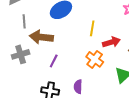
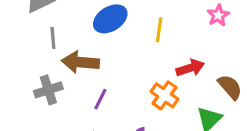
yellow line: (92, 28) -> (159, 30), moved

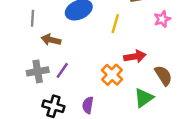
brown arrow: (80, 62) -> (51, 40), size x0.7
gray cross: (48, 90) -> (38, 71), moved

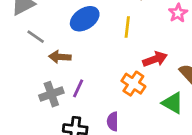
gray line: (33, 18) -> (36, 37), turned -49
green triangle: (144, 98) -> (173, 103), turned -45

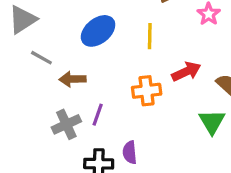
orange cross: (133, 84) -> (147, 91), moved, turned -35
green triangle: (173, 103) -> (212, 122), turned 35
purple semicircle: (113, 121) -> (130, 152), moved

